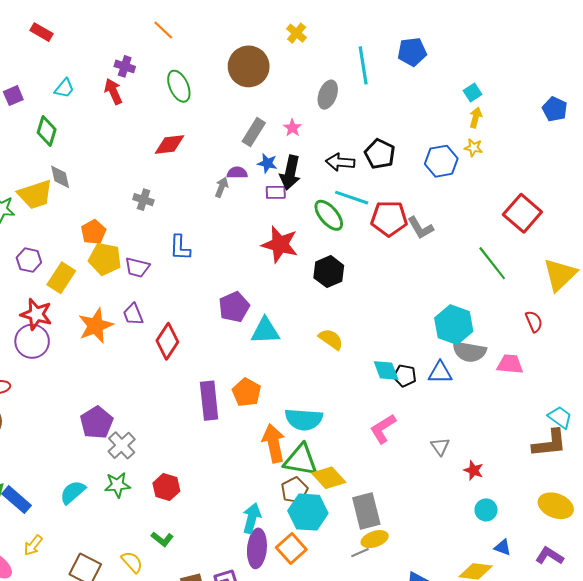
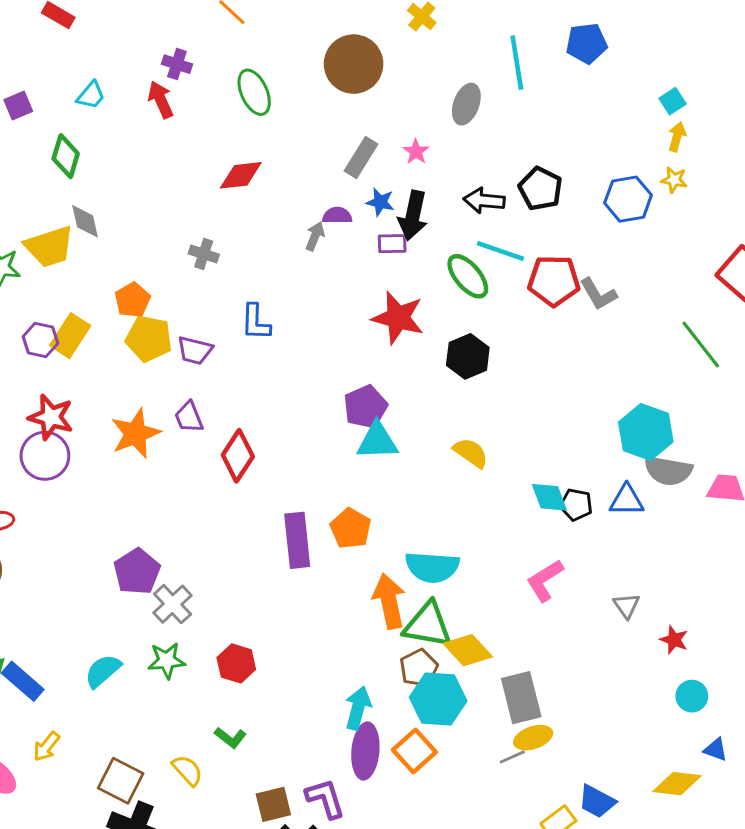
yellow rectangle: (61, 278) -> (70, 336), moved
purple pentagon: (234, 307) -> (365, 407), moved

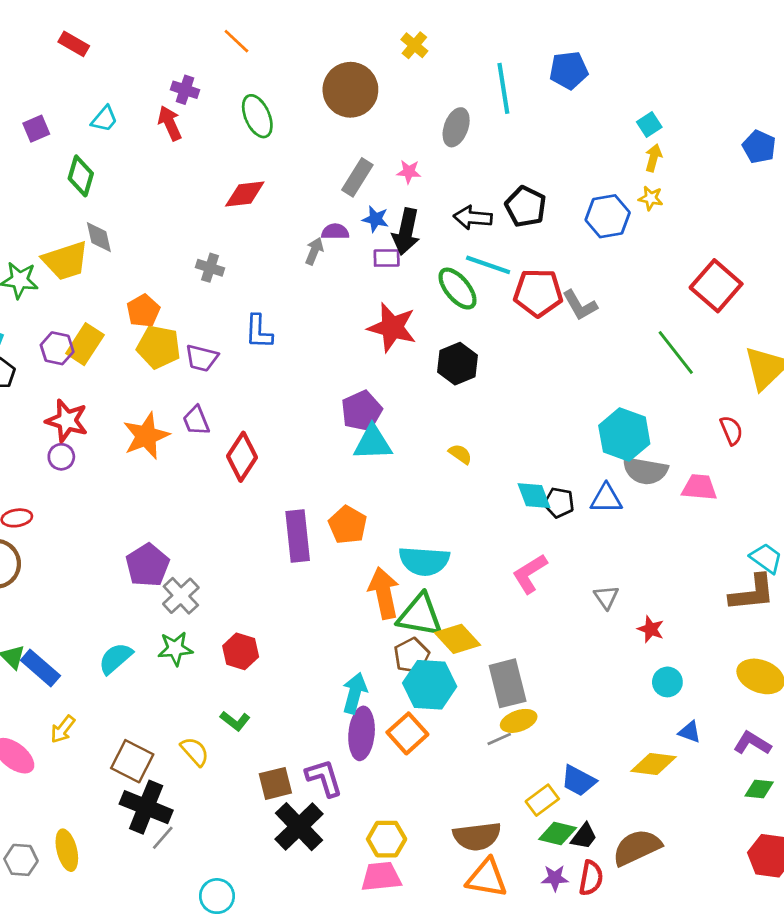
pink star: (416, 152) -> (409, 172), turned -30
yellow semicircle: (471, 453) -> (460, 454), size x0.7
purple circle: (45, 456) -> (61, 457), size x0.6

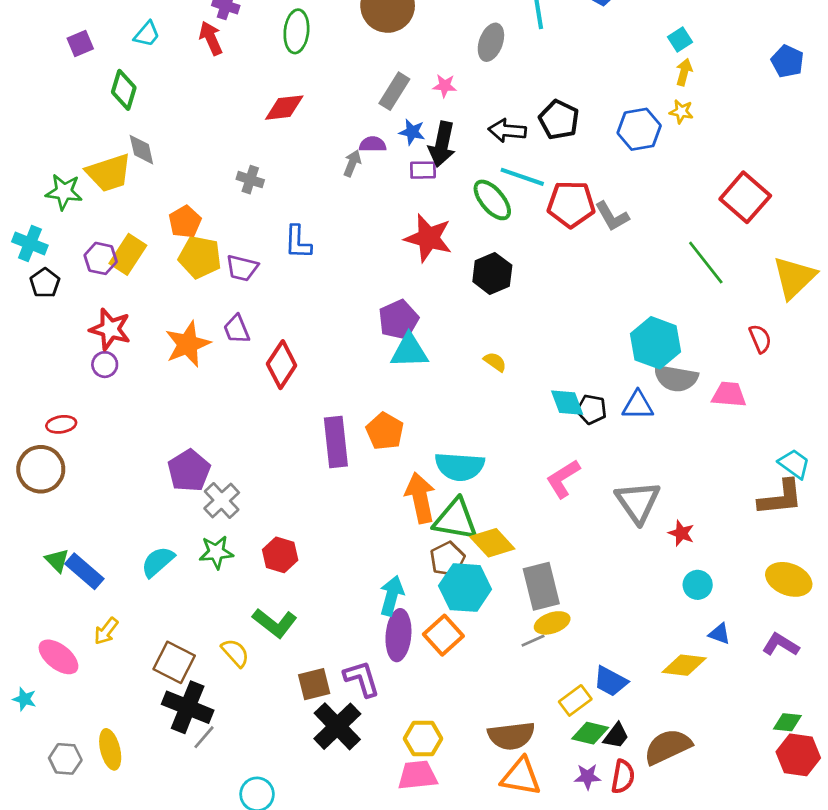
green ellipse: (257, 116) -> (296, 31), turned 30
gray triangle: (606, 597) -> (638, 502), size x1.8
green L-shape: (235, 721) -> (275, 623), size x1.5
green diamond: (759, 789) -> (787, 722), moved

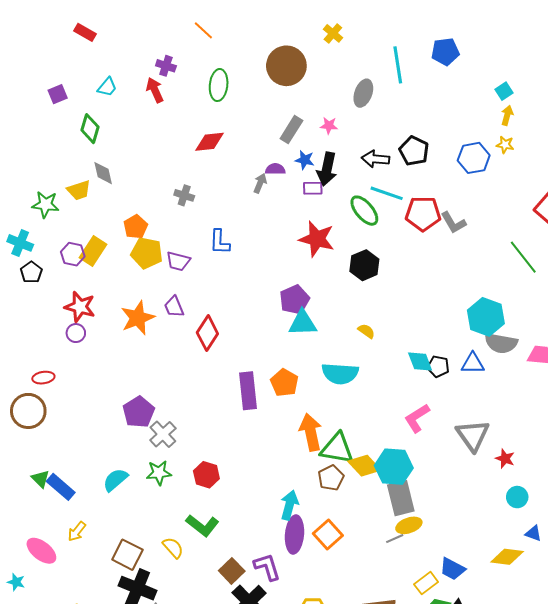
yellow trapezoid: (109, 173) -> (79, 190), size x0.7
cyan semicircle: (460, 467) -> (340, 374), moved
cyan hexagon: (465, 588) -> (394, 467), moved
brown square: (314, 684) -> (232, 571), turned -30

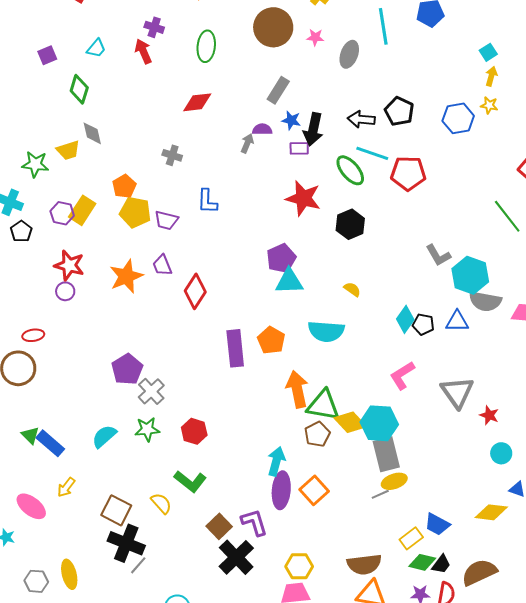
pink star: (329, 126) -> (315, 37), moved
gray L-shape: (453, 223) -> (438, 255), moved
cyan diamond: (420, 361) -> (405, 319), turned 56

